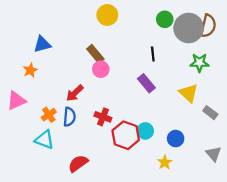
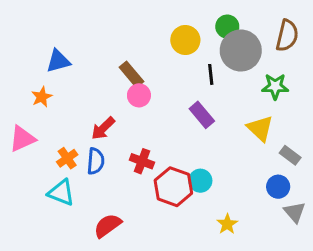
yellow circle: (107, 15) -> (185, 40), moved
gray circle: (189, 28) -> (241, 50), moved
blue circle: (176, 139) -> (278, 187), moved

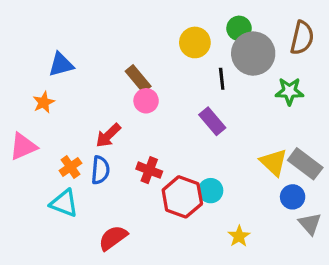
yellow triangle: (260, 128) -> (274, 162), moved
gray rectangle: (290, 155) -> (305, 164), size x1.5

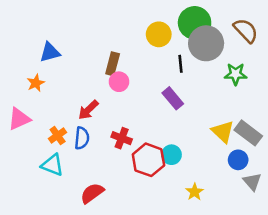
green circle: (239, 28) -> (195, 23), size x1.6
brown semicircle: (302, 38) -> (246, 30), turned -56
brown rectangle: (138, 79) -> (113, 64), turned 55

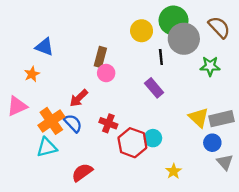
blue triangle: (50, 52) -> (44, 47), turned 36
gray rectangle: (248, 133) -> (221, 119), turned -50
orange cross: (58, 136) -> (51, 121), size x1.6
blue semicircle: (82, 138) -> (73, 123), turned -48
cyan triangle: (52, 165) -> (47, 147), turned -35

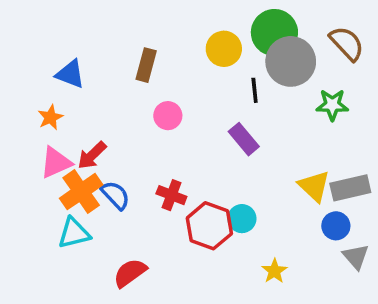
brown rectangle: (100, 57) -> (146, 65), moved
red arrow: (79, 98) -> (92, 155), moved
pink triangle: (17, 106) -> (56, 163), moved

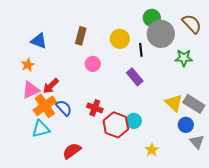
green circle: (274, 33) -> (152, 18), size x0.7
yellow circle: (224, 49) -> (120, 39), moved
gray rectangle: (350, 188) -> (194, 104), turned 45

